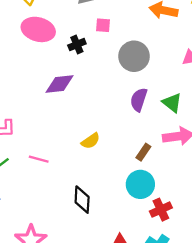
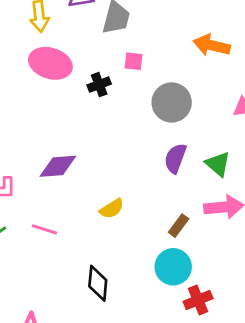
purple diamond: (59, 84) -> (58, 166), moved

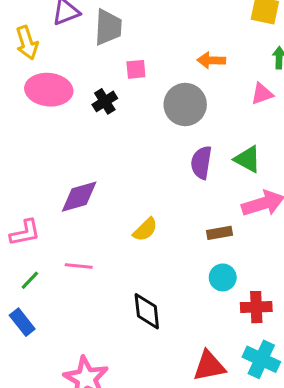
orange arrow: (212, 45) -> (211, 60), moved, size x0.7
brown rectangle: (179, 226) -> (219, 233), turned 55
cyan circle: (173, 267) -> (223, 277), size x0.7
red cross: (198, 300) -> (256, 307), turned 32

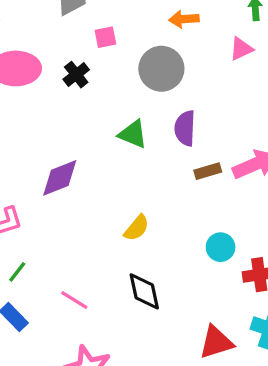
green triangle: (247, 159) -> (133, 134), moved
yellow semicircle: (145, 230) -> (137, 228), moved
brown rectangle: (219, 233) -> (208, 171), moved
pink line: (79, 266) -> (74, 300), moved, turned 32

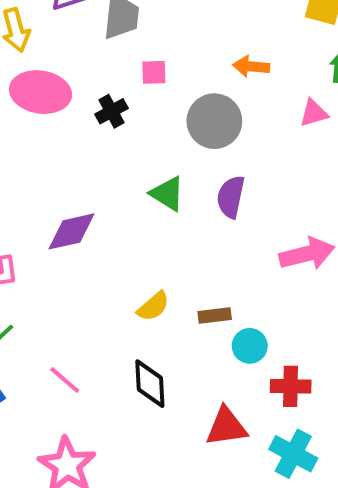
brown rectangle: (208, 171) -> (215, 315), moved
red triangle: (216, 342) -> (226, 427), moved

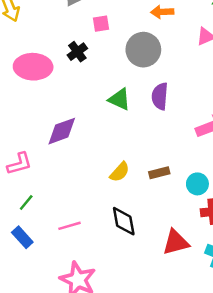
pink ellipse: (40, 92) -> (33, 67), moved
cyan circle: (250, 346) -> (197, 184), moved
pink line: (65, 380) -> (69, 226), turned -50

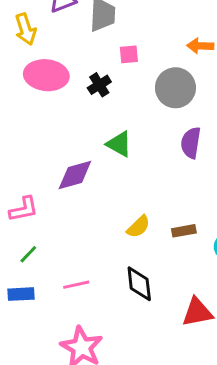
pink ellipse: (33, 67) -> (46, 75), moved
green triangle: (119, 99) -> (119, 144), moved
blue rectangle: (22, 237) -> (21, 294), turned -55

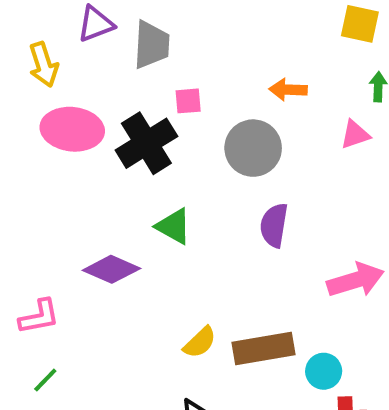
black cross: (99, 85) -> (146, 143), size x1.8
purple diamond: (75, 175) -> (111, 269), turned 39
brown rectangle: (184, 231) -> (264, 349), size x1.8

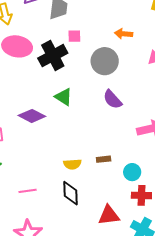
purple semicircle: (274, 225) -> (112, 99), turned -55
yellow semicircle: (200, 342) -> (72, 164), moved, turned 36
brown rectangle: (264, 349) -> (104, 159), size x0.5

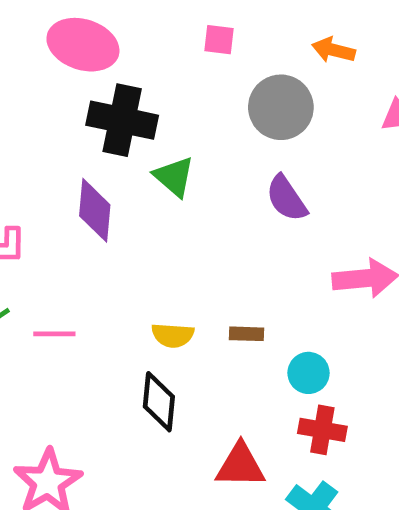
black cross: (53, 56) -> (122, 120), moved, turned 32
purple diamond: (32, 116) -> (95, 210), turned 60
pink line: (28, 191) -> (54, 334), moved

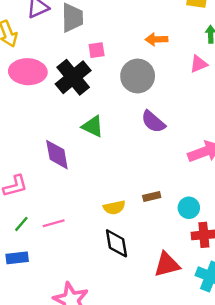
black cross: (122, 120) -> (73, 77), moved, turned -36

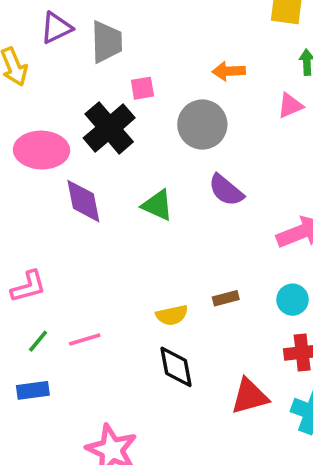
pink ellipse: (28, 72) -> (42, 150), moved
green triangle: (93, 126) -> (158, 205), moved
purple diamond: (57, 155) -> (83, 201), moved
cyan circle: (189, 208) -> (292, 300), moved

